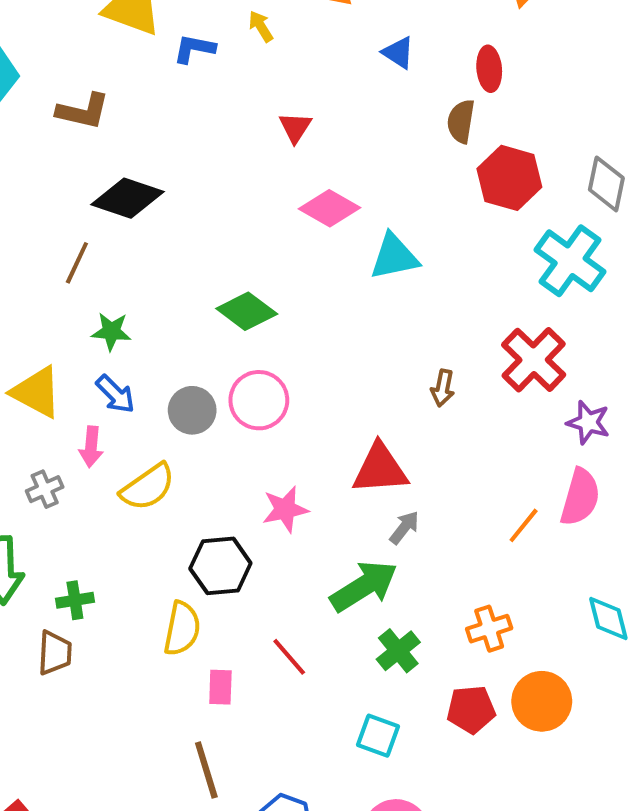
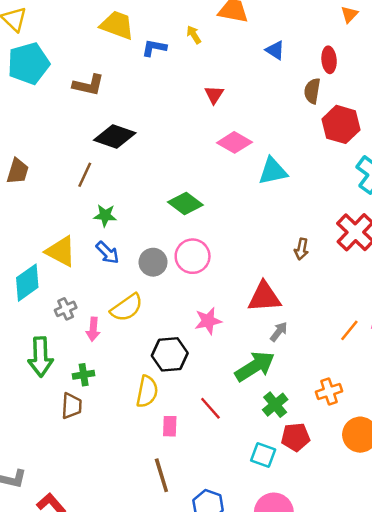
pink arrow: (91, 447) -> (93, 329), moved
red pentagon: (471, 709) -> (296, 437), moved

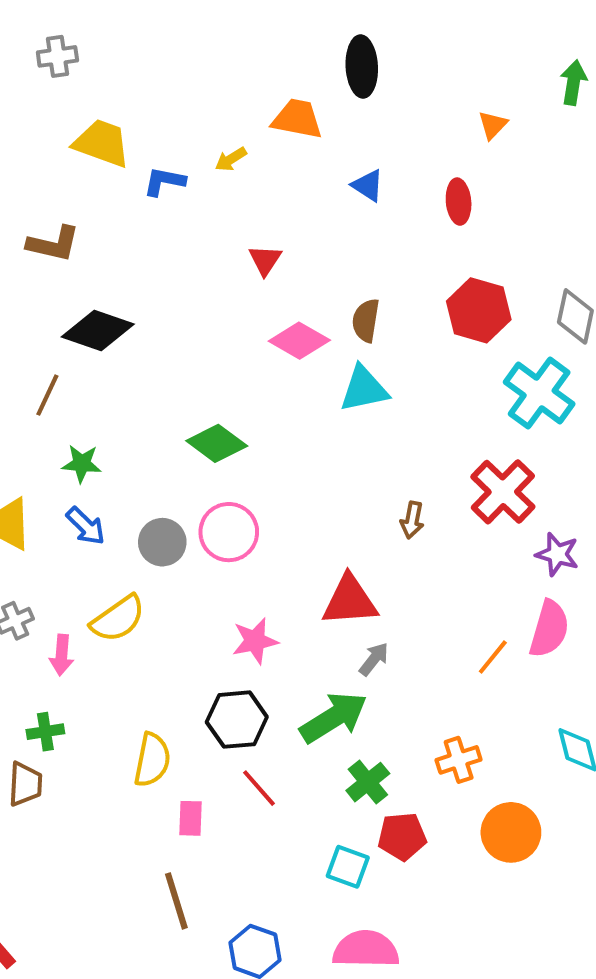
yellow arrow: (194, 35) -> (231, 159), turned -90
brown semicircle: (312, 91) -> (366, 320), moved
black hexagon: (170, 354) -> (237, 720), moved

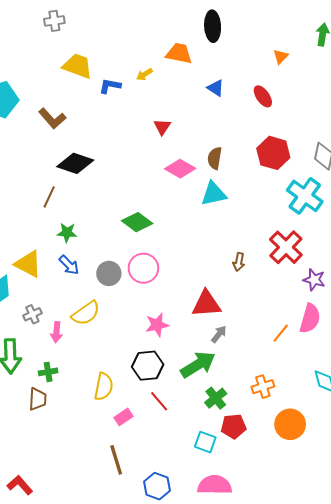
red ellipse: (459, 202) -> (263, 96), turned -30
brown L-shape: (53, 244) -> (52, 118), turned 36
pink rectangle: (190, 818) -> (124, 417), turned 54

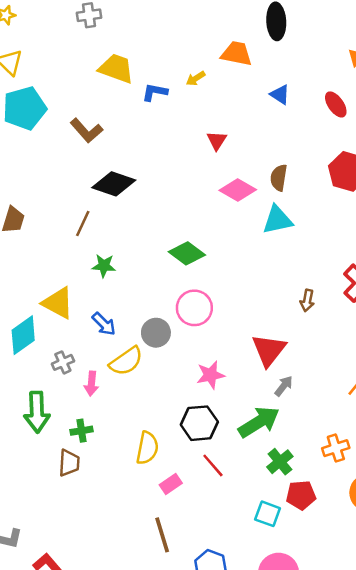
blue arrow: (69, 265) -> (104, 324), moved
gray circle: (109, 273) -> (156, 333), moved
red triangle: (206, 304) -> (269, 350), turned -48

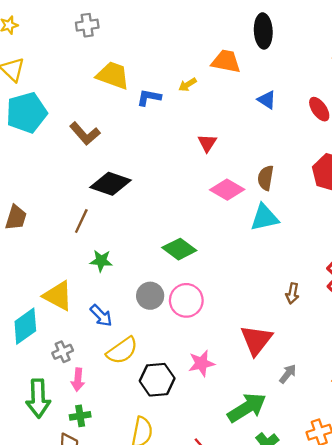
gray circle: (156, 333) -> (150, 296), moved
pink arrow: (91, 384) -> (78, 380), moved
gray arrow: (284, 386) -> (288, 374), moved
black hexagon: (199, 423) -> (157, 380), moved

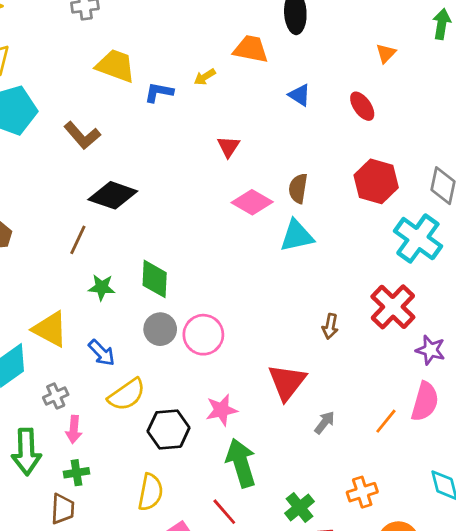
green diamond: (179, 249) -> (155, 279), moved, turned 56
green arrow: (247, 408) -> (241, 463), moved, turned -75

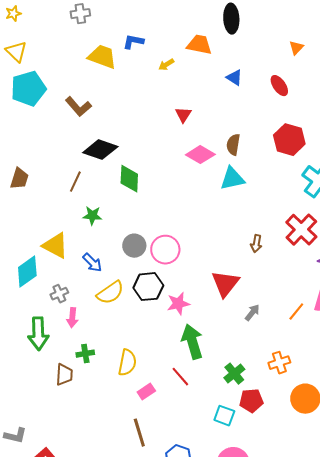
blue L-shape: (159, 92) -> (133, 42), moved
green diamond: (155, 279) -> (129, 179), moved
black hexagon: (169, 429) -> (148, 287), moved
green cross: (77, 473) -> (85, 354), moved

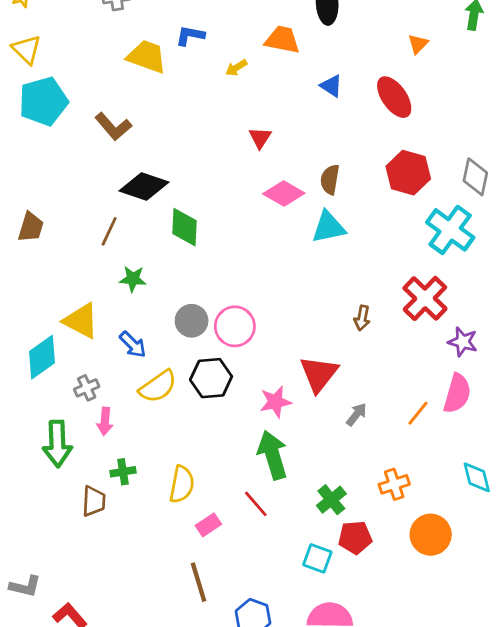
red ellipse: (279, 86) -> (394, 97), size x1.4
pink star: (178, 304) -> (275, 402), moved

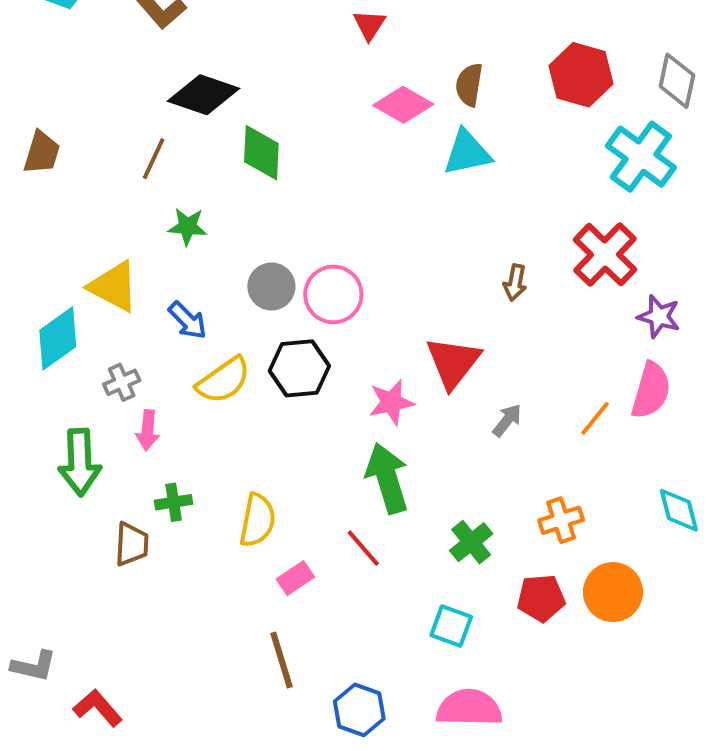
red pentagon: (355, 537) -> (541, 598), moved

